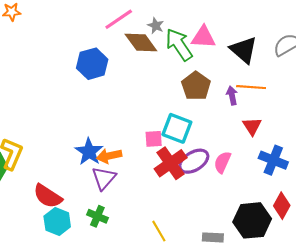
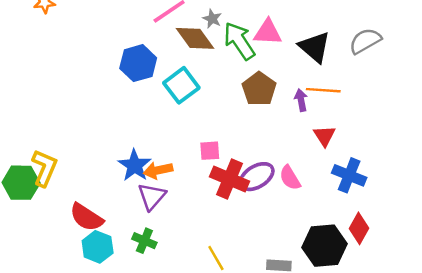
cyan square: (177, 128) -> (181, 85), moved, turned 32
pink semicircle: (222, 162) -> (290, 178), turned -55
red cross: (171, 163) -> (229, 179), turned -32

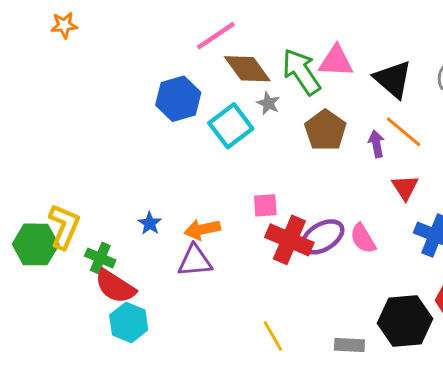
gray star: (212, 19) -> (268, 103), moved
orange line: (323, 90) -> (403, 132), turned 36
blue star: (135, 165) -> (150, 223), moved, size x0.6
purple triangle: (152, 196) -> (195, 261), turned 44
green cross: (144, 241) -> (100, 258), moved

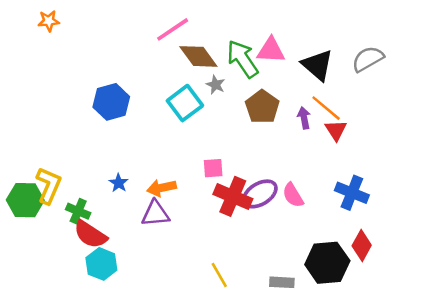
blue hexagon: (178, 99) -> (111, 102), moved
red triangle: (405, 187) -> (336, 130), moved

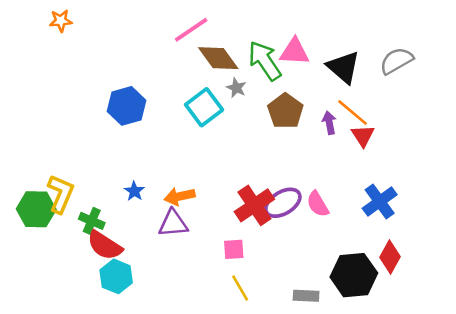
pink square: (213, 168) -> (234, 249), moved
blue cross: (352, 193) -> (380, 202), turned 32
red cross: (233, 196) -> (254, 205), turned 33

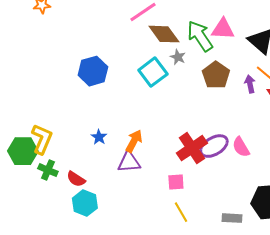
orange arrow: (180, 196) -> (134, 141), turned 130
green cross: (92, 221) -> (48, 170), moved
red semicircle: (105, 245) -> (76, 179), size x0.7

